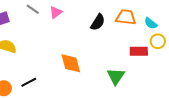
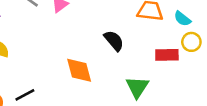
black semicircle: (98, 22) -> (114, 41), moved, turned -72

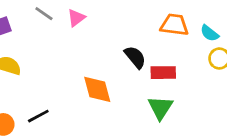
red rectangle: (167, 55) -> (163, 73), moved

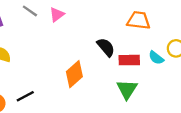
cyan semicircle: (210, 33) -> (156, 58), moved
orange diamond: (97, 89) -> (74, 74), turned 64

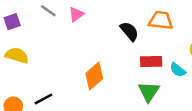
black semicircle: (106, 47) -> (129, 31), moved
cyan semicircle: (156, 58) -> (178, 70), moved

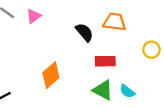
cyan semicircle: (178, 70) -> (127, 91), moved
green triangle: (149, 92) -> (103, 90), turned -35

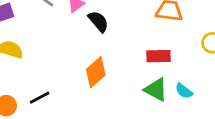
black semicircle: (84, 32) -> (98, 21), moved

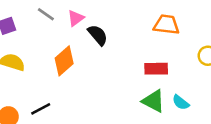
orange diamond: (96, 72) -> (64, 61), moved

